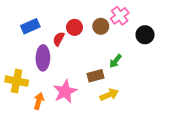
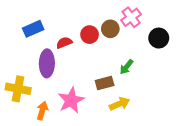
red circle: (74, 27) -> (90, 35), moved
red semicircle: (59, 39) -> (64, 43), turned 40

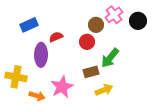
red circle: (90, 35) -> (87, 42), moved
black circle: (159, 38) -> (138, 21), moved
green arrow: (126, 67) -> (110, 58), size x1.5
orange arrow: (42, 111) -> (37, 96), turned 91

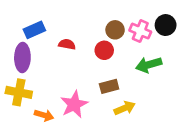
pink cross: (114, 15) -> (140, 31), moved, turned -30
red semicircle: (56, 37) -> (67, 44), turned 32
purple ellipse: (41, 55) -> (22, 58), moved
green arrow: (110, 58) -> (149, 65), moved, turned 35

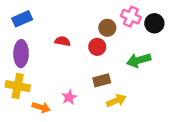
blue rectangle: (34, 30) -> (22, 19), moved
pink cross: (140, 31) -> (131, 17), moved
pink star: (74, 104) -> (69, 97), size x0.6

